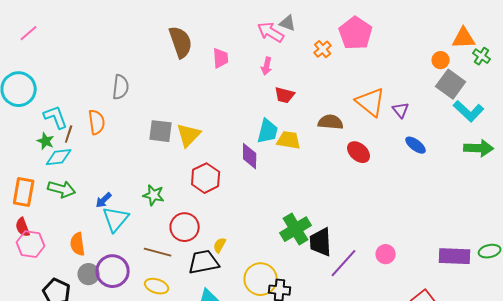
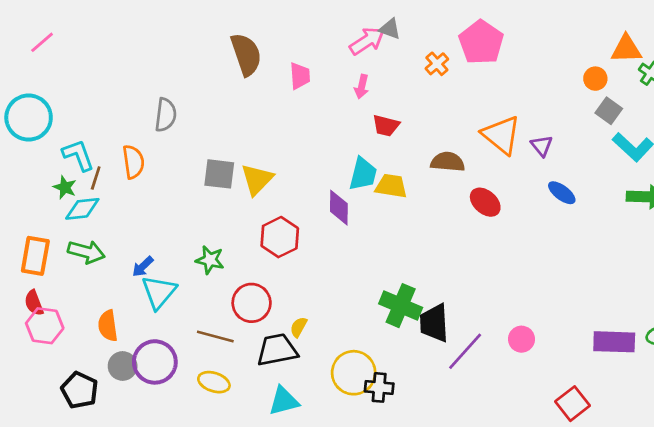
pink arrow: (271, 32) -> (367, 41), turned 116
gray square: (451, 84) -> (609, 111), size x0.7
green cross: (296, 229) -> (401, 306), turned -36

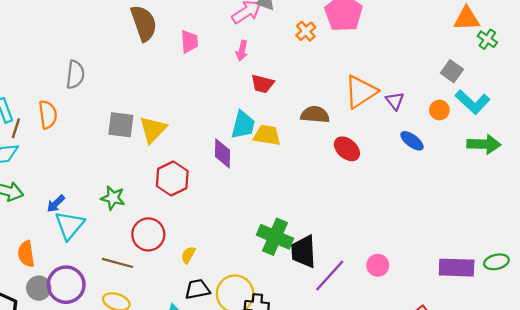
orange circle: (595, 79) -> (439, 110), moved
orange triangle: (501, 135) -> (361, 92), turned 48
black trapezoid: (277, 350) -> (197, 289), moved, size x0.7

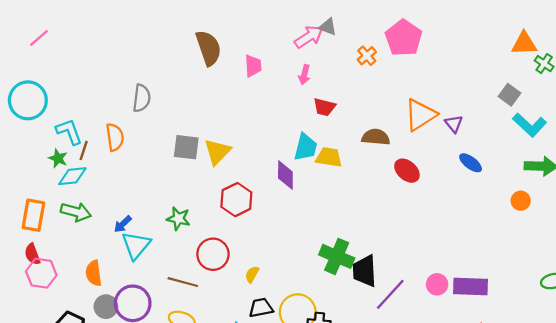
orange circle: (439, 110) -> (521, 201), moved
purple rectangle: (457, 268) -> (471, 287), moved

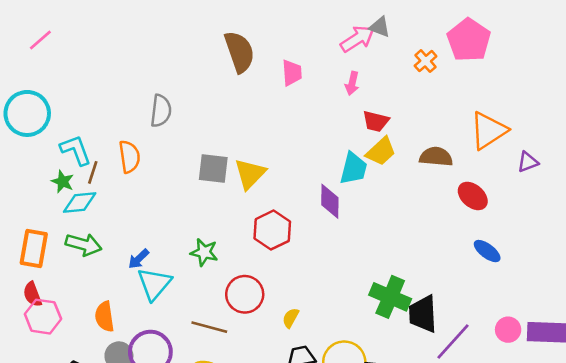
purple triangle: (454, 124) -> (528, 162), moved, turned 48
yellow trapezoid: (329, 157) -> (381, 151), moved, turned 128
blue ellipse: (471, 163) -> (487, 251), moved

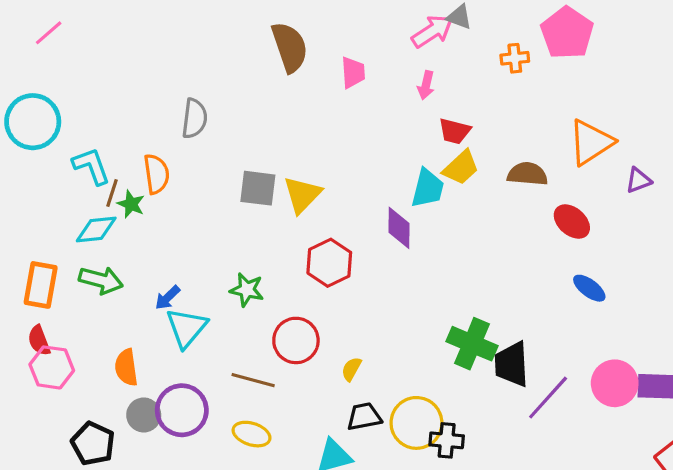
orange cross: (426, 61) -> (515, 58), turned 35
green star: (63, 182) -> (131, 204), moved
pink circle: (508, 330) -> (615, 383), size x1.5

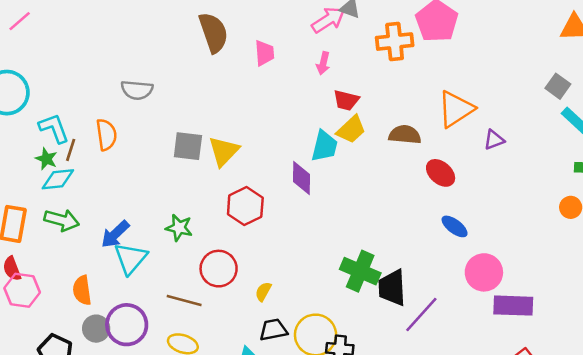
orange cross: (515, 58) -> (395, 42), size x1.6
gray semicircle: (194, 118) -> (137, 90), turned 88
green star: (131, 204) -> (46, 159), moved
blue arrow: (168, 298) -> (115, 234), size x1.4
pink circle: (615, 383) -> (484, 272), moved

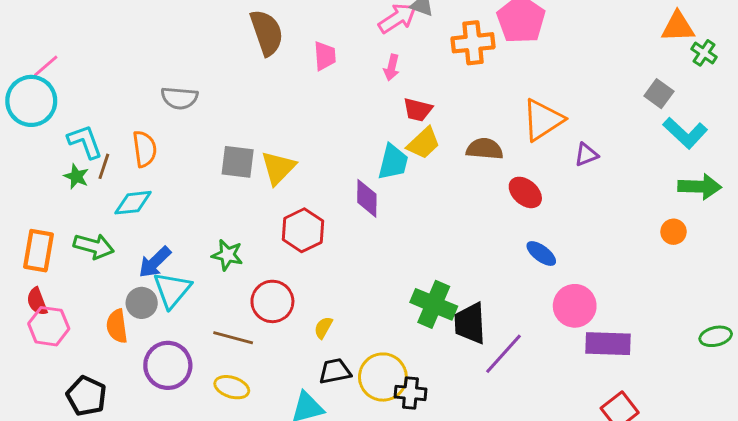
pink line: (20, 21) -> (46, 66), moved
cyan diamond: (58, 179) -> (133, 203), moved
gray circle: (96, 329) -> (142, 303), moved

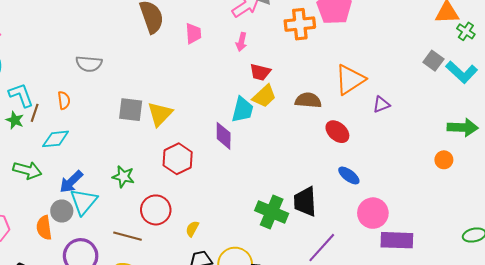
cyan L-shape: (685, 133) -> (462, 72), moved
orange semicircle: (145, 149) -> (64, 100), size x0.7
black trapezoid: (470, 323) -> (305, 202), moved

